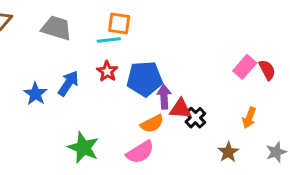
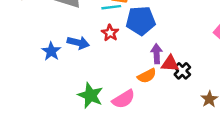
blue pentagon: (145, 79) -> (141, 21), moved
blue arrow: (68, 83) -> (78, 43), turned 70
pink semicircle: (140, 152) -> (124, 99), moved

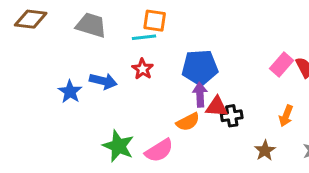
blue pentagon: (141, 21) -> (200, 67), moved
black cross: (182, 71) -> (232, 116), turned 35

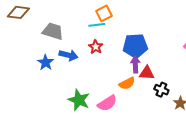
orange square: (155, 21) -> (104, 13), turned -35
gray trapezoid: (91, 25) -> (53, 31), moved
black cross: (232, 116) -> (161, 90), moved, turned 32

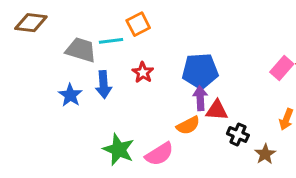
orange square: (104, 13) -> (138, 24), moved
cyan line: (97, 25) -> (111, 41), moved
blue arrow: (69, 55) -> (103, 85), turned 72

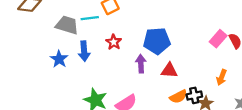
purple arrow: (200, 98) -> (141, 64), moved
orange semicircle: (188, 125) -> (178, 97), moved
black cross: (238, 134) -> (194, 95), moved, turned -35

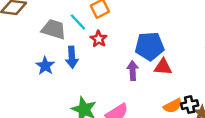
cyan line: (90, 18) -> (78, 22), turned 54
red star: (114, 42) -> (99, 39), moved
red triangle: (169, 70) -> (163, 67), moved

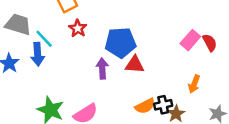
cyan line: (78, 22) -> (44, 39), moved
red star: (99, 39) -> (78, 28), moved

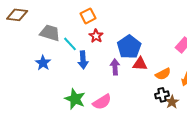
blue pentagon: (120, 43) -> (129, 47), turned -30
blue arrow: (38, 54) -> (83, 60), moved
orange semicircle: (145, 106) -> (163, 74), moved

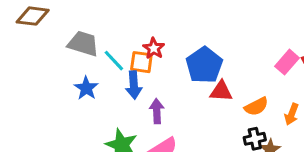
orange square: (88, 16) -> (141, 62), moved, turned 35
blue star: (43, 63) -> (86, 88), moved
purple arrow: (115, 67) -> (157, 111), moved

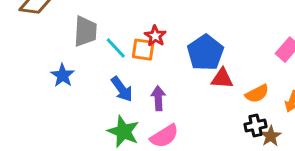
gray trapezoid: (83, 44) -> (85, 31), turned 76
blue arrow: (134, 85) -> (122, 89), moved, turned -32
blue star: (86, 88) -> (63, 75), moved

